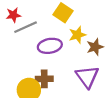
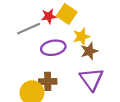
red star: (13, 15) -> (49, 16), moved
brown star: (95, 47) -> (89, 51), moved

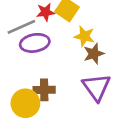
yellow star: (81, 36) -> (84, 36), turned 30
purple ellipse: (53, 48) -> (35, 43), moved

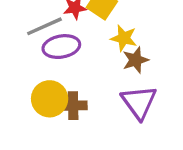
yellow circle: (25, 103) -> (50, 99), moved

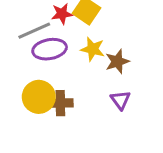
yellow star: (124, 38) -> (93, 49), moved
purple triangle: (139, 102) -> (120, 100), size x0.6

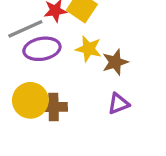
purple triangle: (120, 100) -> (118, 104), turned 45

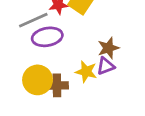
yellow star: (89, 49) -> (86, 72), moved
purple triangle: (118, 104) -> (106, 66), moved

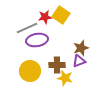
yellow star: (86, 72) -> (65, 78), moved
brown cross: (57, 85) -> (57, 65), moved

